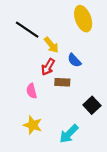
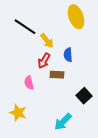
blue semicircle: (74, 60) -> (68, 55), turned 40
yellow star: (33, 125) -> (18, 113), moved

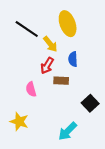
yellow ellipse: (76, 17) -> (68, 24), moved

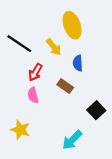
black line: (27, 29) -> (19, 44), moved
red arrow: (47, 66) -> (35, 72), moved
brown rectangle: (61, 81) -> (65, 86), turned 32

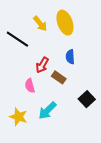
yellow arrow: (54, 47) -> (40, 24), moved
red arrow: (35, 72) -> (42, 65), moved
cyan arrow: (72, 140) -> (47, 111), moved

